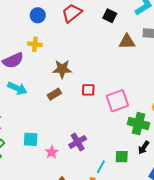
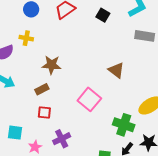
brown triangle: (127, 42) -> (116, 70), moved, turned 36
red square: (88, 90) -> (44, 112), moved
pink square: (117, 101) -> (89, 99), moved, turned -35

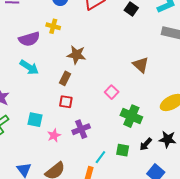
brown rectangle: (42, 89) -> (65, 78), turned -40
pink square: (89, 99) -> (112, 92), size x0.6
green cross: (124, 125) -> (131, 116), moved

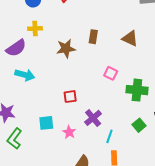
brown rectangle: (65, 78) -> (93, 37), moved
green square: (123, 150) -> (139, 125), turned -32
cyan line: (100, 157) -> (109, 136), moved

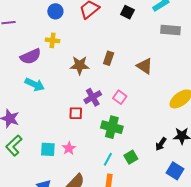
green cross: (137, 90) -> (112, 127), moved
purple cross: (93, 118) -> (93, 97), moved
cyan square: (46, 123) -> (48, 149), moved
green square: (139, 125) -> (131, 157), moved

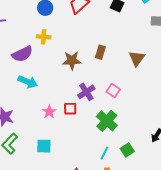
brown triangle: (145, 66) -> (137, 58), turned 36
green cross: (112, 127) -> (107, 121), turned 30
pink star: (69, 148) -> (49, 112), moved

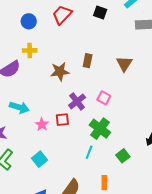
cyan arrow: (28, 82) -> (19, 107), moved
cyan square: (44, 146) -> (40, 159), turned -35
cyan line: (104, 153) -> (89, 152), moved

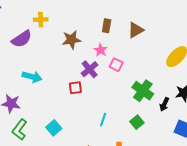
brown rectangle: (88, 61) -> (107, 26), moved
brown triangle: (124, 64) -> (136, 30), turned 30
pink star: (42, 124) -> (101, 50), moved
green cross: (100, 129) -> (143, 91), moved

